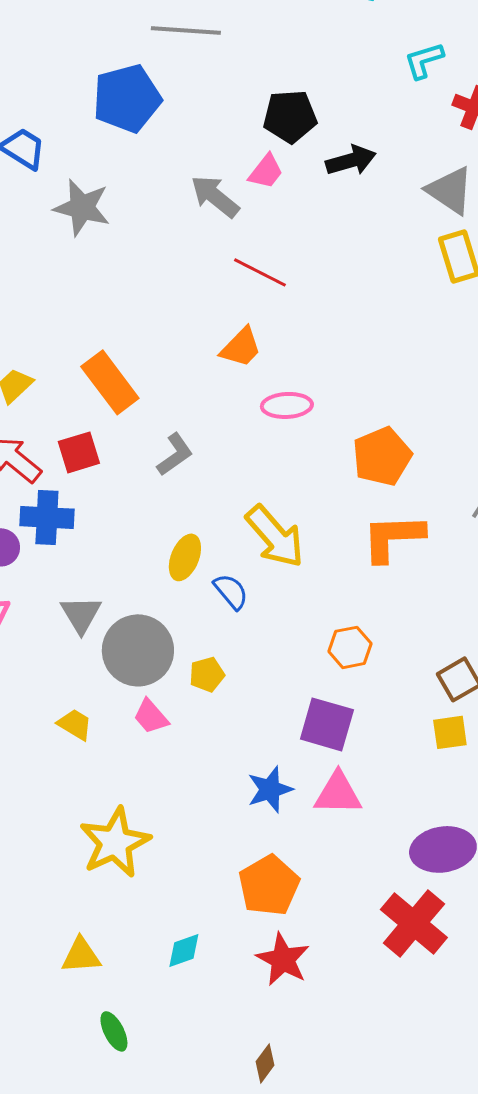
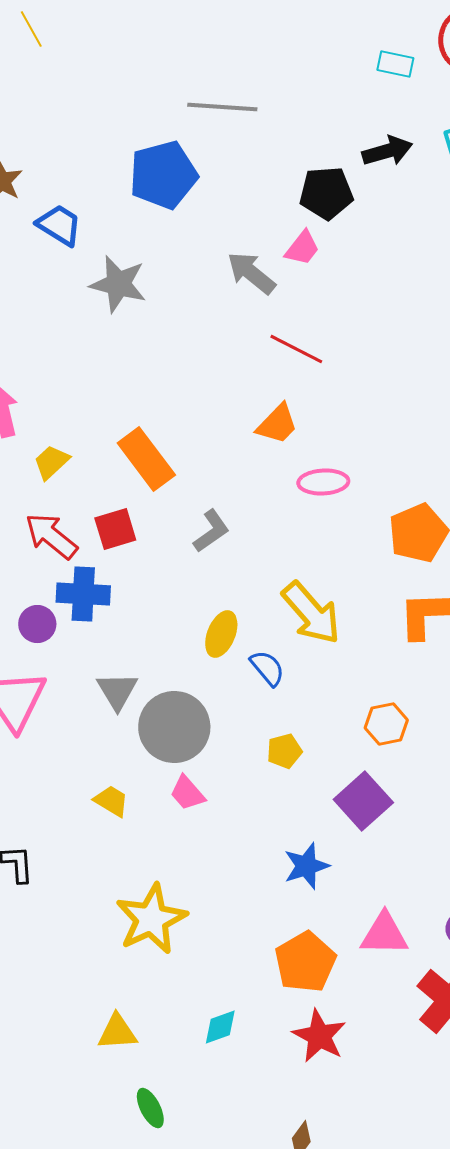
black arrow: (351, 160) -> (387, 151), moved
yellow pentagon: (207, 674) -> (284, 751), moved
purple square: (327, 724) -> (363, 801), turned 32
pink triangle: (338, 793) -> (384, 934), moved

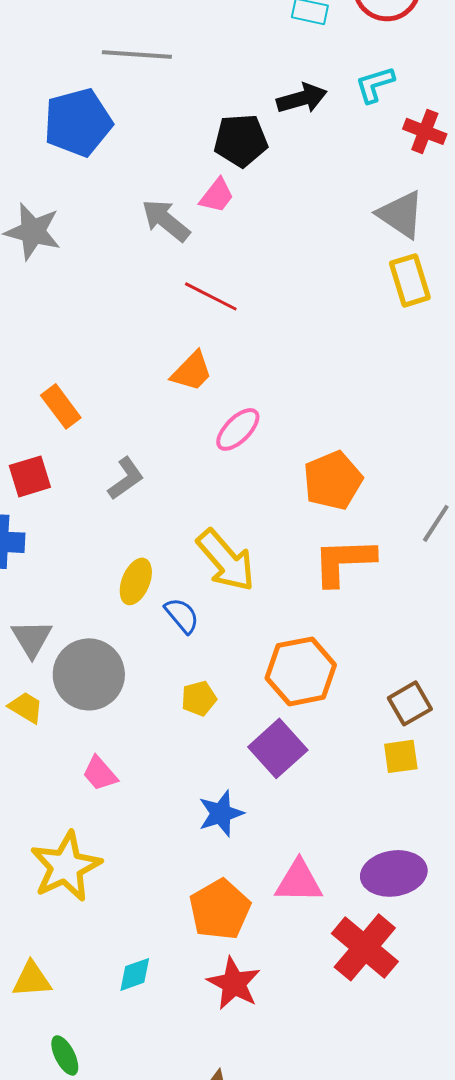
orange rectangle: (146, 459) -> (61, 406), size x0.7
pink ellipse: (323, 482) -> (238, 429), turned -42
orange hexagon: (386, 724) -> (301, 671), size x1.6
pink trapezoid: (187, 793) -> (100, 773), moved
yellow trapezoid: (111, 801) -> (26, 707), moved

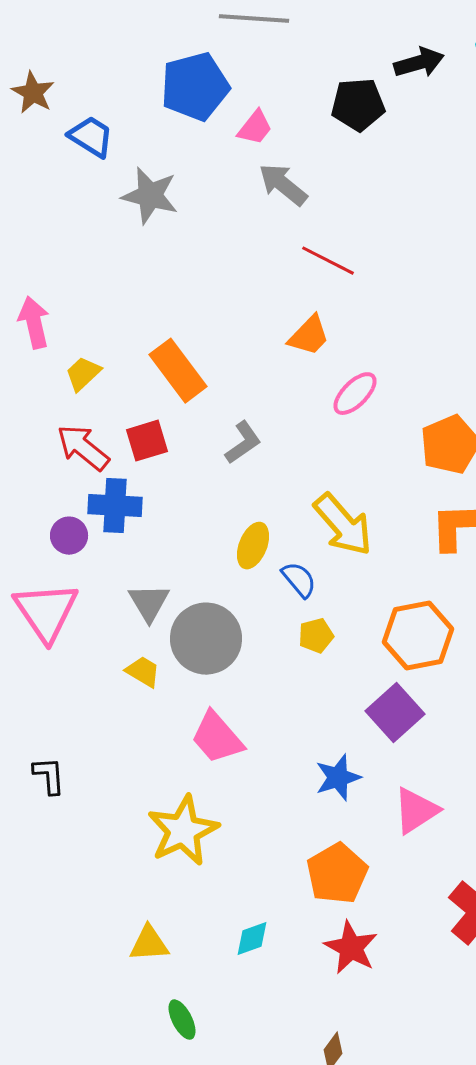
pink trapezoid: (217, 195) -> (255, 128), moved
orange rectangle: (61, 406) -> (178, 371), size x1.4
yellow pentagon: (199, 698) -> (316, 636), moved
pink trapezoid: (100, 773) -> (217, 738), size x1.5
pink triangle: (299, 881) -> (416, 811), moved, turned -34

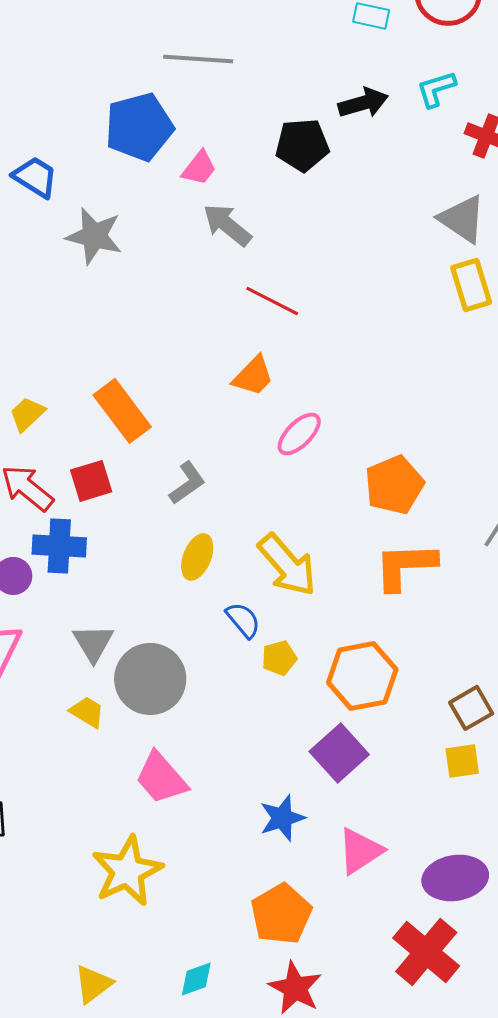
yellow ellipse: (253, 546) -> (197, 557), moved
yellow pentagon: (316, 636) -> (279, 658), moved
yellow triangle: (149, 944) -> (93, 984), turned -33

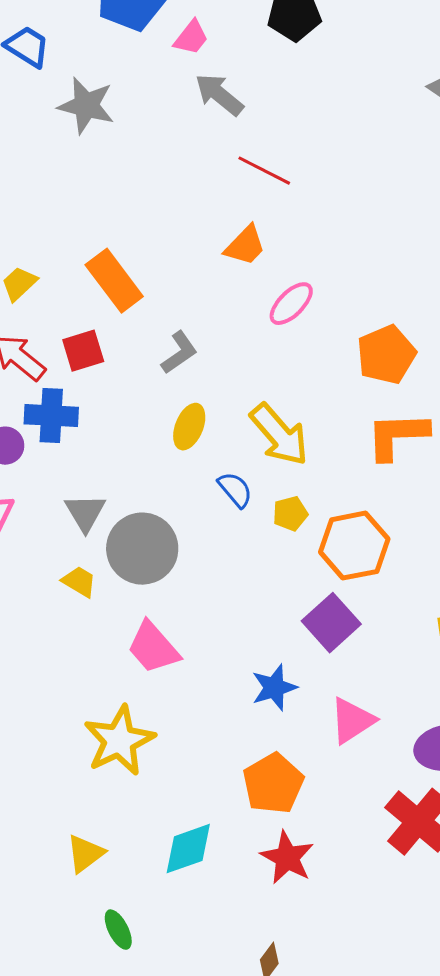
yellow pentagon: (279, 658) -> (290, 514), moved
cyan diamond: (196, 979) -> (188, 849), size x1.5

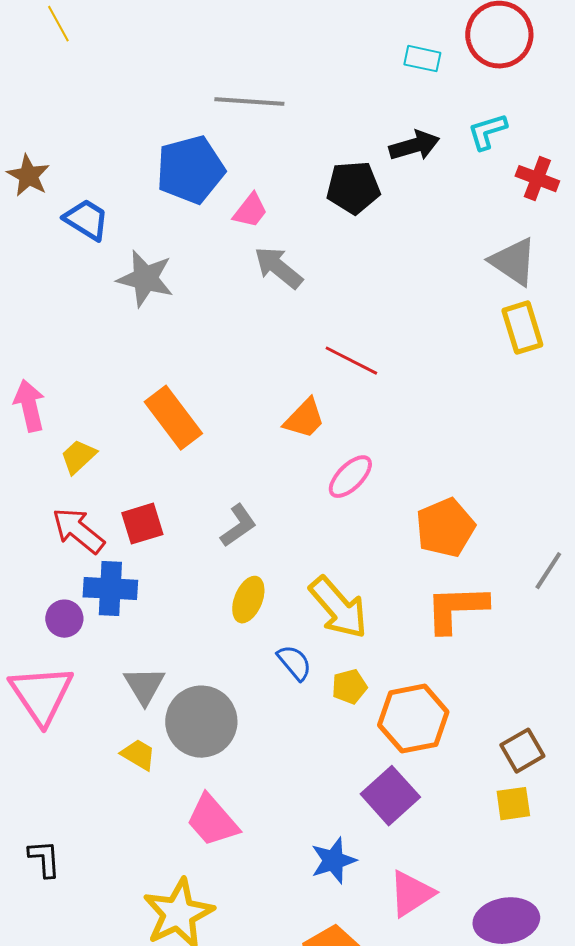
red line: (264, 171) -> (351, 361), moved
orange rectangle: (114, 281) -> (173, 418), moved

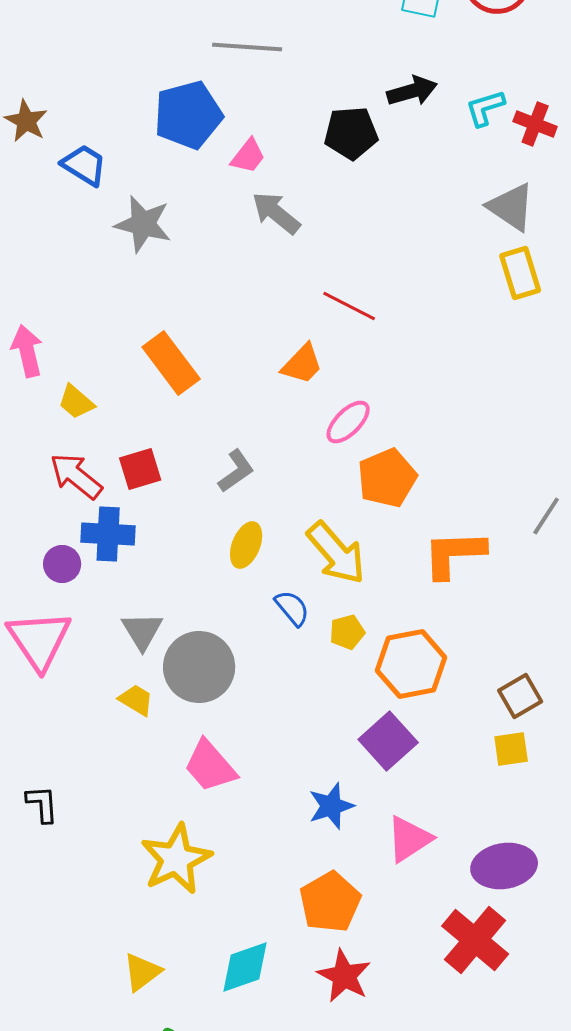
cyan L-shape: (487, 132) -> (485, 108), moved
yellow trapezoid: (78, 457) -> (76, 402), turned -96
orange pentagon: (445, 528) -> (387, 478), moved

